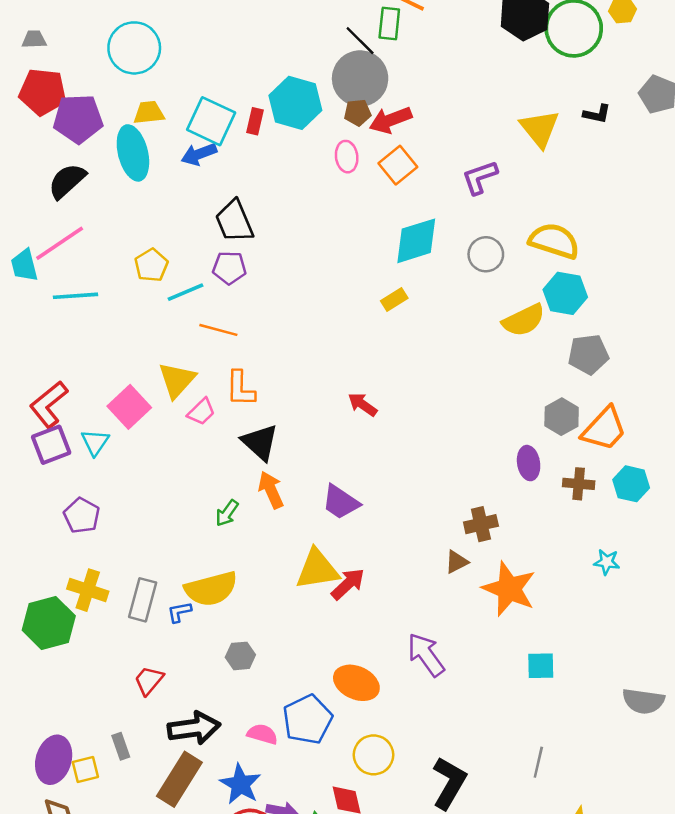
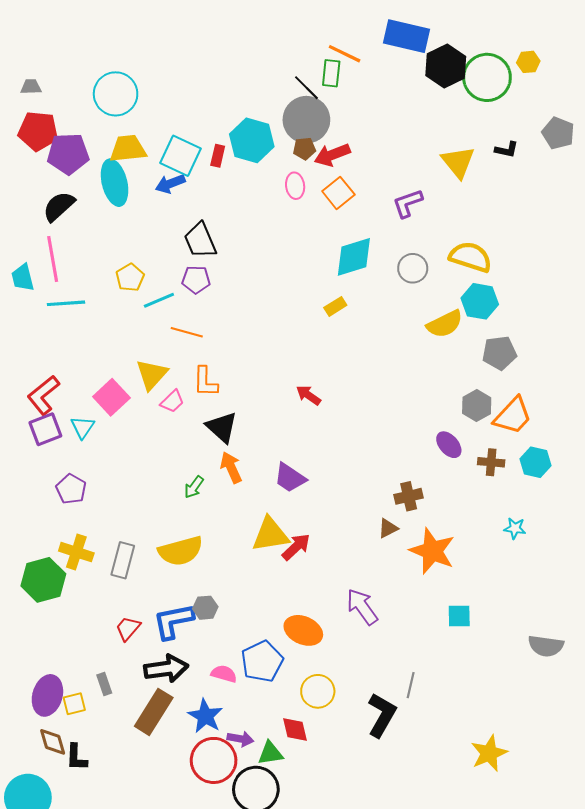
yellow trapezoid: (149, 113) -> (128, 149), size x1.4
pink line: (60, 243) -> (53, 259), turned -66
purple ellipse: (529, 463) -> (449, 445), turned -32
blue L-shape: (179, 612) -> (173, 621), moved, size x2.0
gray line: (538, 762) -> (411, 685), moved

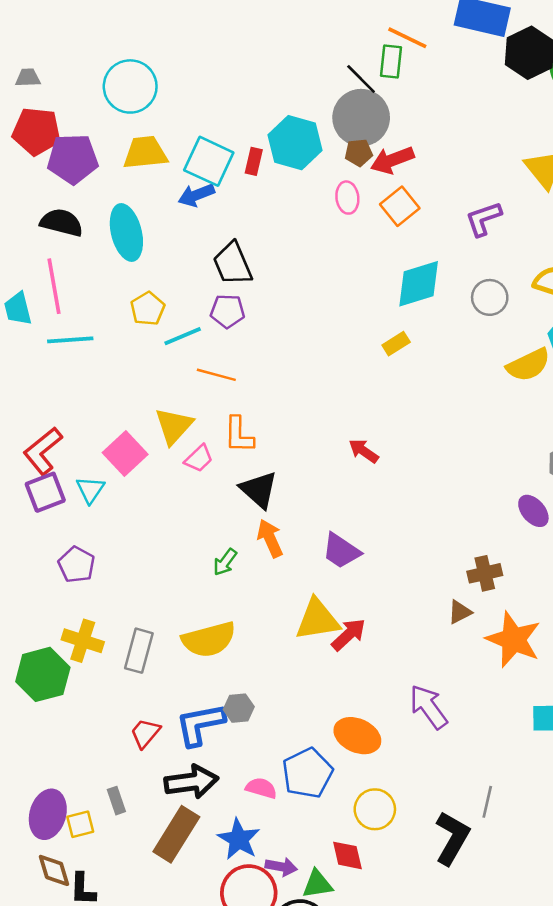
cyan ellipse: (115, 183) -> (126, 233), moved
black semicircle: (59, 206) -> (62, 223), turned 56

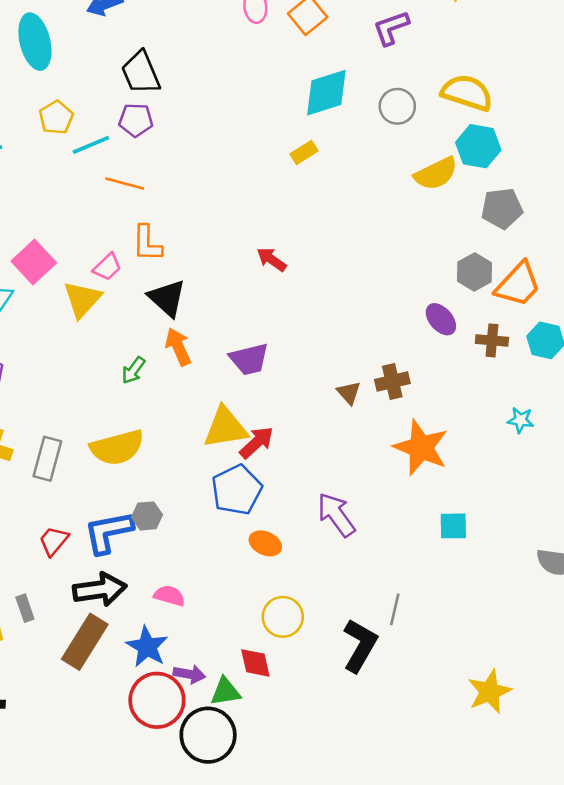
yellow triangle: (174, 426) -> (82, 299), moved
purple trapezoid: (341, 551) -> (249, 359), turned -48
brown triangle: (460, 612) -> (349, 393), moved, turned -45
orange ellipse: (357, 736) -> (265, 543), size x0.7
blue pentagon: (307, 773) -> (237, 490), moved

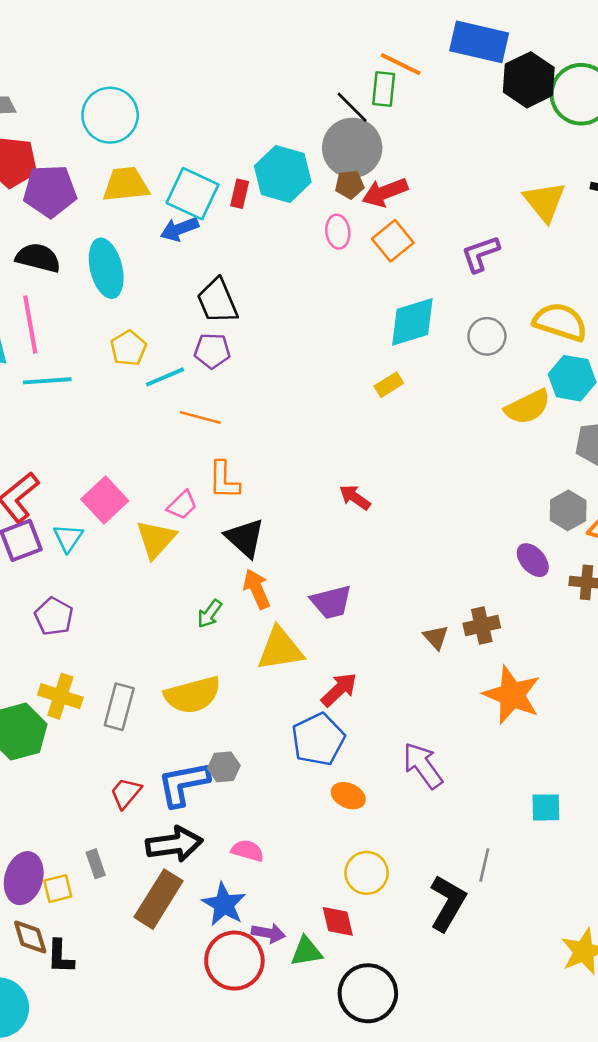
yellow triangle: (225, 428) -> (280, 649), moved
cyan square: (453, 526) -> (546, 807), moved
black circle: (208, 735) -> (368, 993), moved

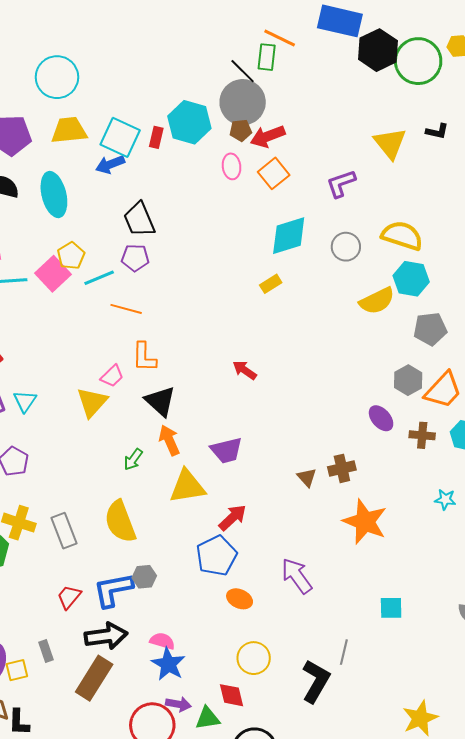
pink square: (105, 500) -> (53, 274), moved
yellow semicircle: (193, 695) -> (120, 522), turned 84
gray rectangle: (119, 707) -> (64, 531), turned -36
blue star: (224, 904) -> (168, 664), moved

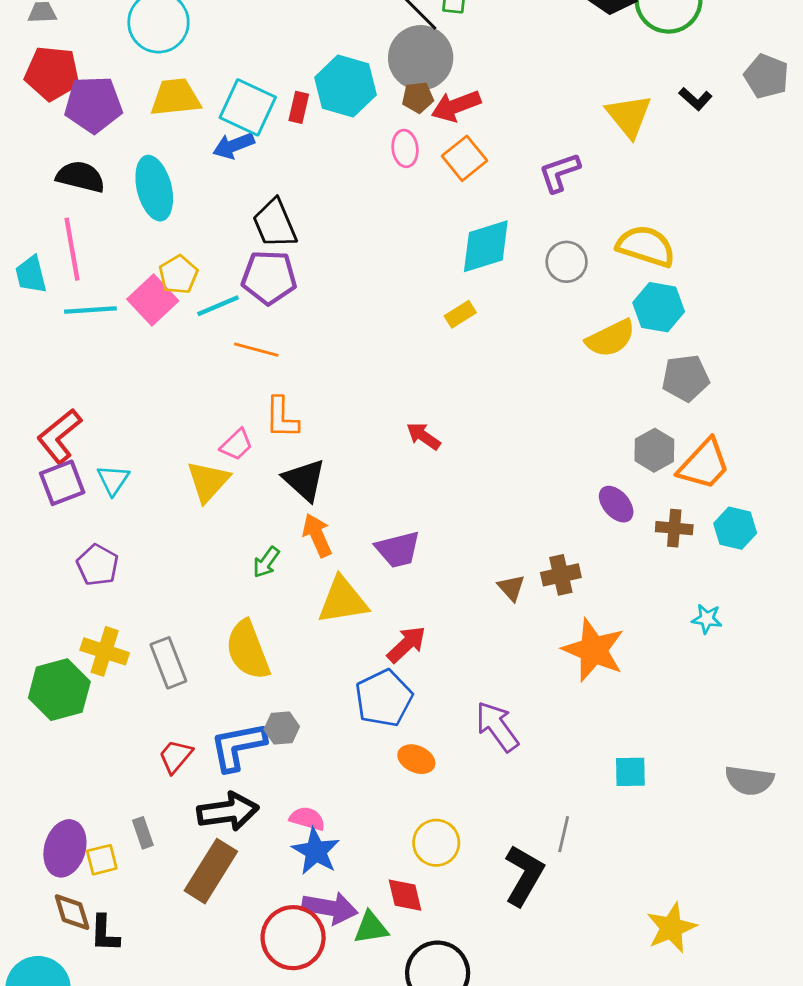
black L-shape: (437, 131) -> (695, 99), turned 30
purple pentagon: (135, 258) -> (269, 277), size x1.4
purple arrow: (178, 704) -> (330, 908), size x1.5

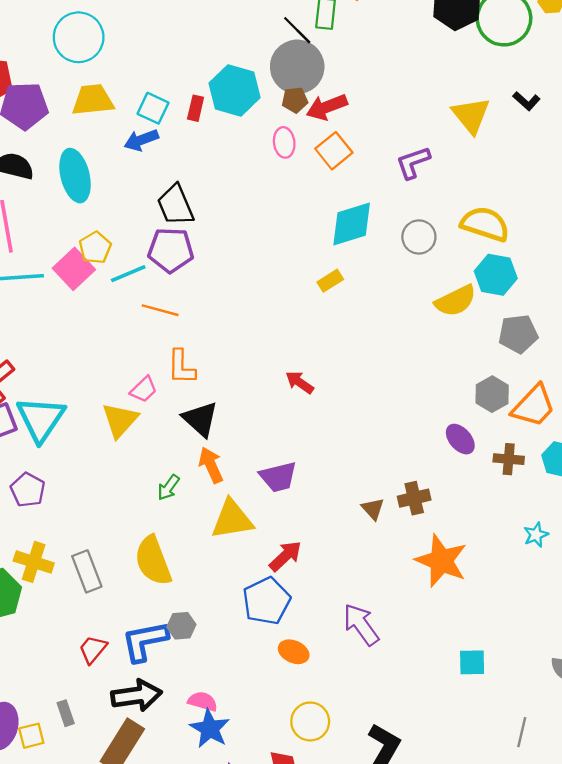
cyan square: (248, 107) -> (153, 108), size x0.7
cyan triangle: (113, 480) -> (41, 419), size x1.8
cyan star: (707, 619) -> (536, 535), turned -30
gray line: (564, 834) -> (522, 732), moved

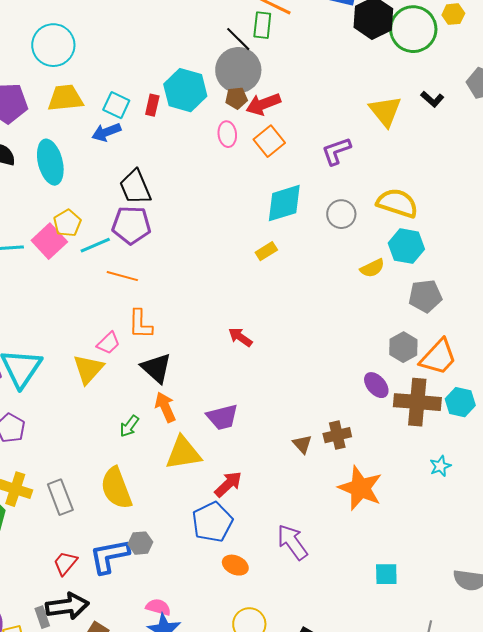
yellow semicircle: (456, 301) -> (372, 268), size x0.7
brown cross: (509, 459) -> (417, 402), size x1.8
black arrow: (136, 695) -> (67, 606), moved

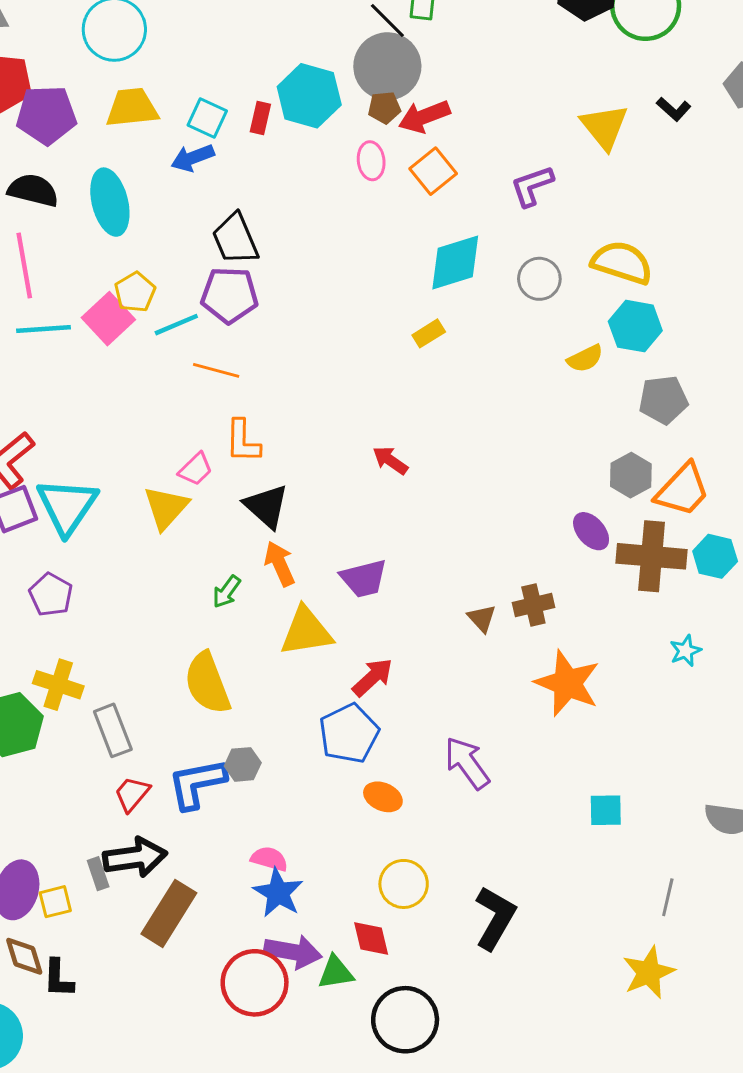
gray rectangle: (60, 497) -> (113, 730), moved

